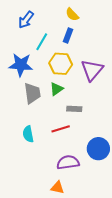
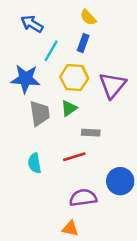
blue arrow: (26, 20) -> (32, 24), turned 84

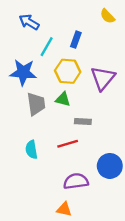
yellow semicircle: (88, 17) -> (107, 16), moved
green triangle: (69, 108) -> (63, 99), turned 49

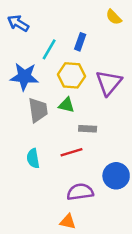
blue arrow: (29, 22) -> (18, 23), moved

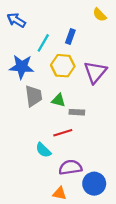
green triangle: (67, 105) -> (58, 100), moved
cyan semicircle: (33, 158) -> (43, 150), moved, turned -35
blue circle: (116, 176) -> (94, 184), moved

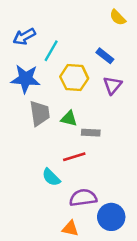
blue arrow: (16, 20) -> (24, 37), moved, turned -60
blue rectangle: (70, 36) -> (105, 56), moved, turned -72
purple triangle: (95, 72) -> (113, 85), size x0.7

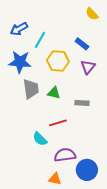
gray rectangle: (91, 133) -> (82, 103), moved

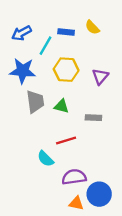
yellow semicircle: (92, 14) -> (92, 27), moved
blue rectangle: (82, 44) -> (66, 32), moved, turned -32
orange triangle: (55, 179) -> (76, 203), moved

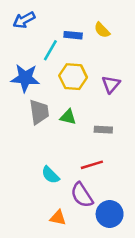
blue arrow: (22, 33) -> (24, 20), moved
red line: (66, 140) -> (92, 165), moved
purple semicircle: (74, 177) -> (82, 195), turned -115
orange triangle: (76, 203) -> (58, 218), moved

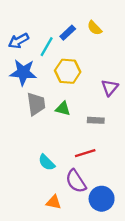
blue arrow: (24, 20) -> (19, 41), moved
blue rectangle: (73, 35) -> (68, 33), turned -49
purple triangle: (111, 84) -> (110, 88), moved

